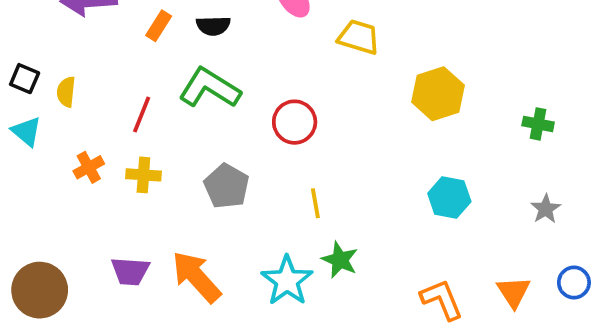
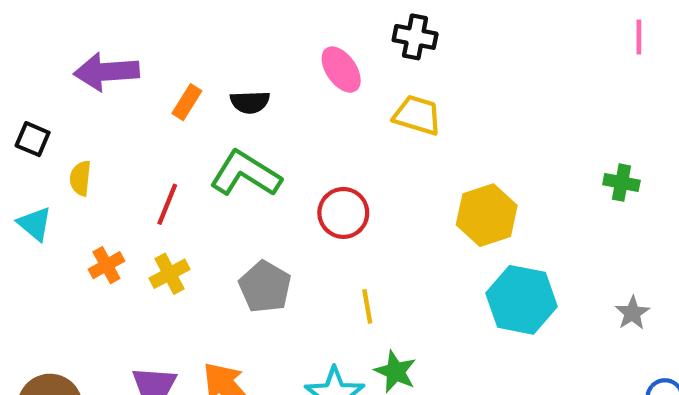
black square: (25, 79) -> (33, 139), moved
yellow hexagon: (438, 94) -> (487, 215), moved
green cross: (538, 124) -> (621, 183), moved
yellow cross: (143, 175) -> (169, 274), turned -32
cyan hexagon: (449, 198) -> (522, 300), size x1.4

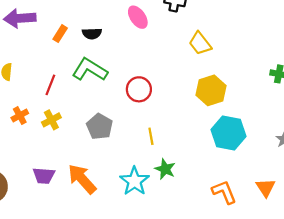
yellow trapezoid: (417, 115) -> (200, 43), moved, turned -145

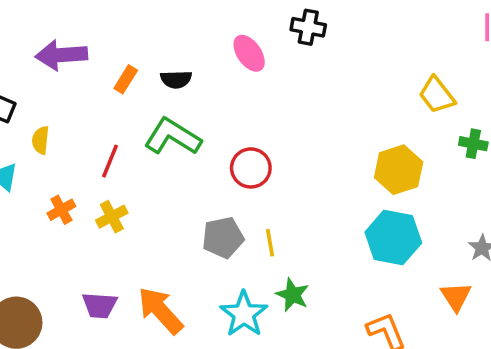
yellow trapezoid: (200, 43) -> (437, 95), moved
yellow hexagon: (211, 90) -> (399, 170), moved
gray pentagon: (100, 126) -> (223, 238), moved, turned 30
orange triangle: (266, 188) -> (456, 297), moved

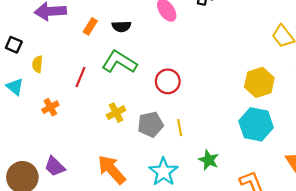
yellow cross: (112, 217) -> (116, 113), moved
green star: (293, 295) -> (209, 160), moved
purple trapezoid: (100, 305) -> (55, 166), moved, turned 40

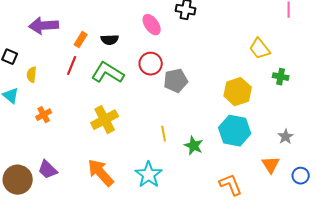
red line: (81, 77) -> (72, 66), moved
red circle: (168, 81) -> (151, 64), moved
yellow cross: (116, 113) -> (105, 120), size x1.5
gray pentagon: (151, 124) -> (176, 81), moved
green star: (209, 160) -> (194, 146), moved

